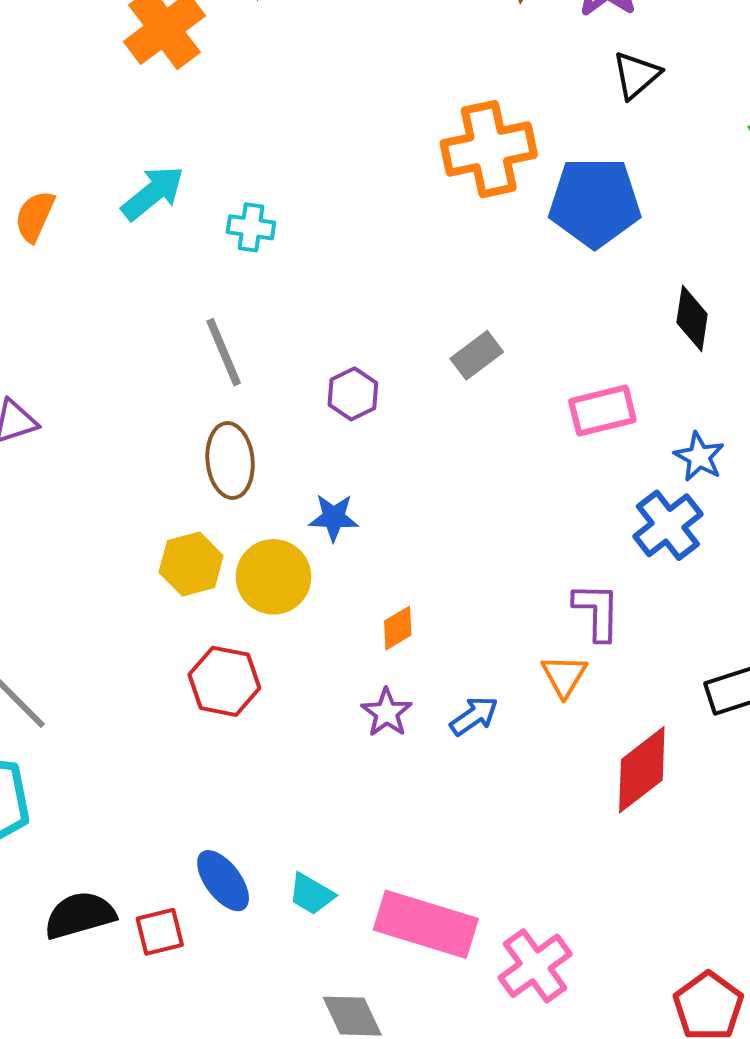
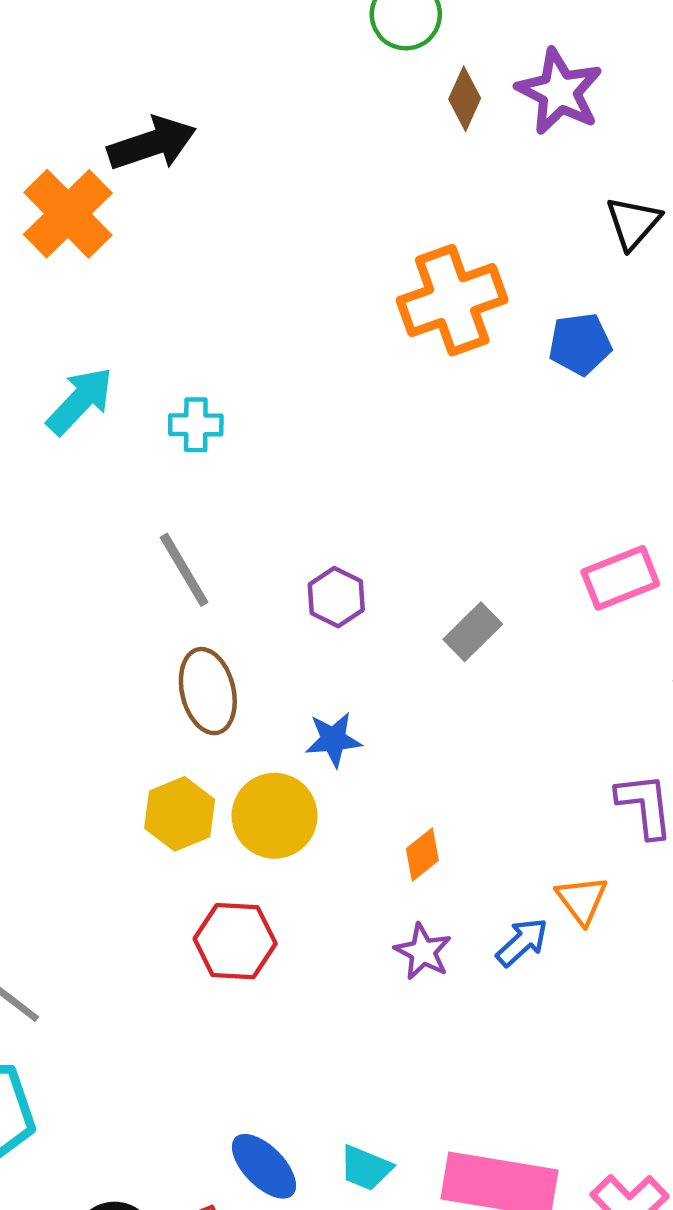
black triangle: (636, 75) -> (633, 223), moved
blue pentagon: (595, 202) -> (580, 344), size x0.6
gray rectangle: (477, 355) -> (473, 632), moved
orange triangle: (564, 676) -> (582, 900), moved

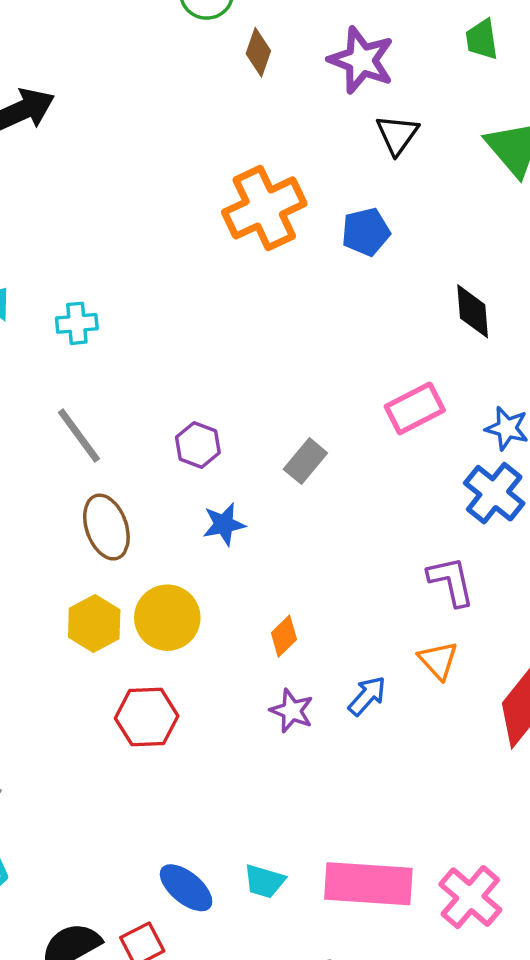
purple star: (559, 92) -> (361, 60), moved
blue star: (333, 740) -> (224, 524), moved
orange triangle: (582, 900) -> (438, 660), moved

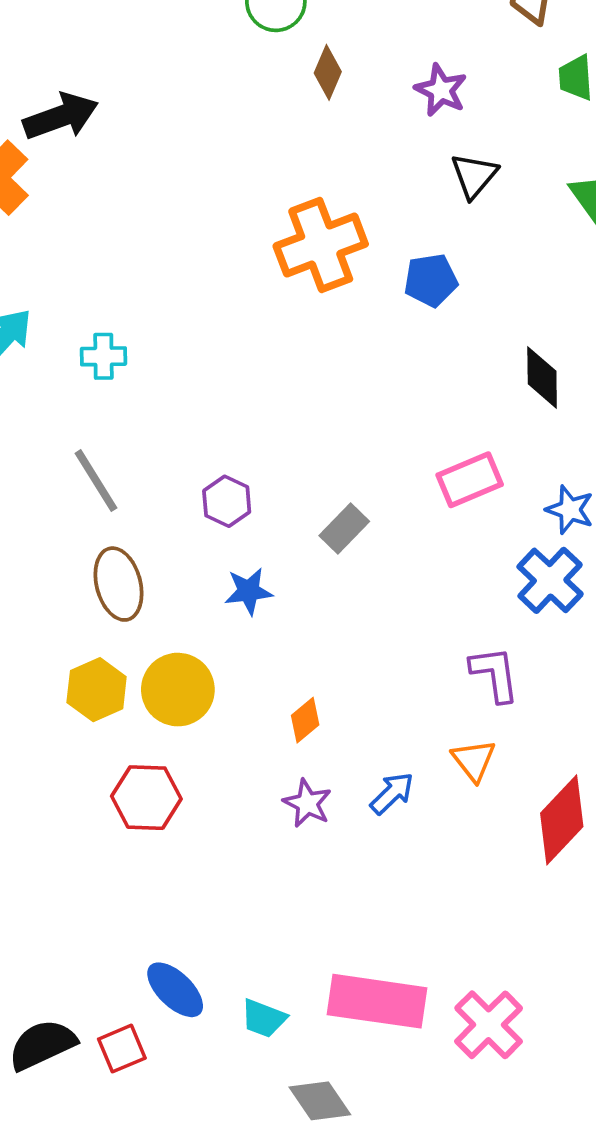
purple star: (361, 60) -> (441, 90), size x0.7
cyan trapezoid: (264, 881) -> (264, 1018), moved

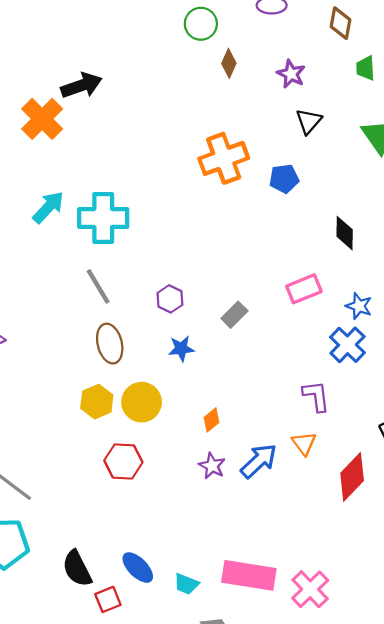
cyan cross: (103, 356) -> (103, 218), size x2.0
blue arrow: (392, 793) -> (259, 461), size x1.5
black semicircle: (42, 1045) -> (77, 569), moved, turned -93

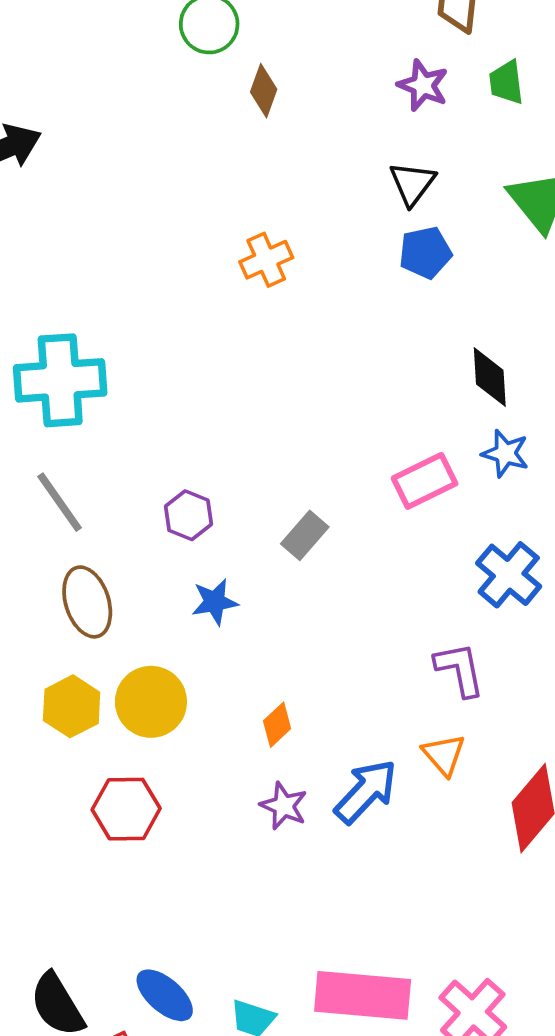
purple star: (291, 74) -> (423, 85), moved
orange cross: (224, 158) -> (266, 260), size x0.6
blue pentagon: (284, 179) -> (425, 253), moved
blue star: (359, 306) -> (505, 453), moved

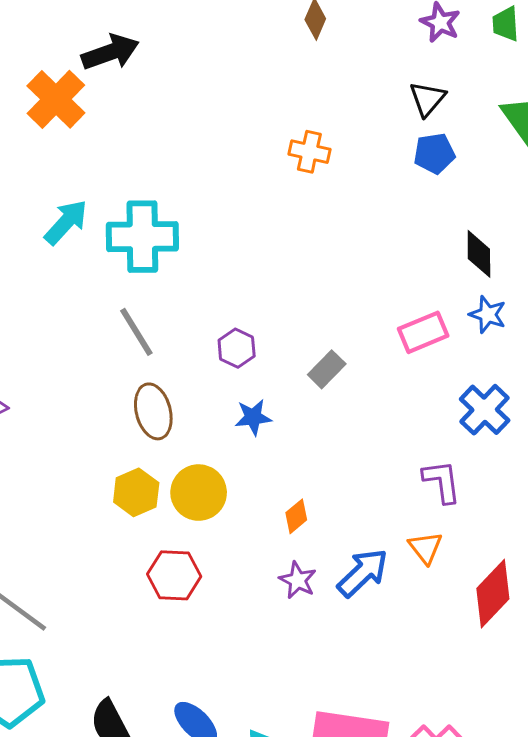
orange cross: (266, 260) -> (309, 152), turned 33

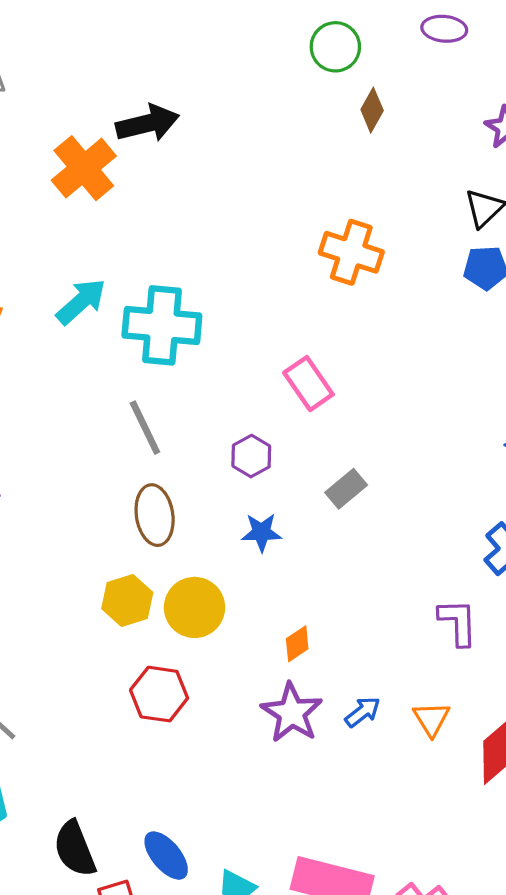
orange cross: (309, 152) -> (351, 252), size x1.4
pink rectangle: (423, 332) -> (308, 384), moved, turned 72
orange triangle: (425, 548) -> (431, 719), moved
blue arrow: (363, 573) -> (363, 712), size x0.6
purple star: (298, 580) -> (292, 713), size x1.5

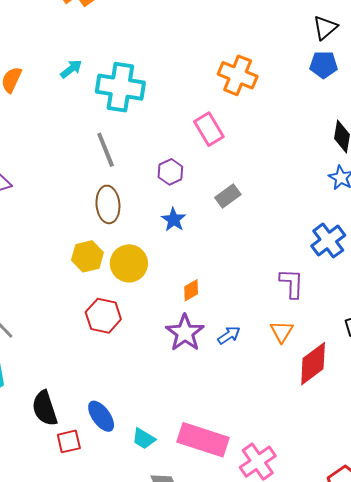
orange cross: (351, 252) -> (238, 75), moved
cyan arrow: (81, 302) -> (71, 69), size x0.7
blue star: (262, 532) -> (174, 220), turned 30
orange triangle: (431, 719) -> (282, 332), moved

